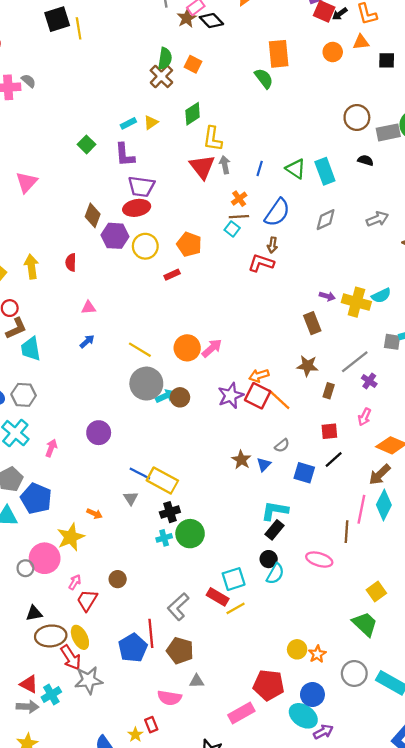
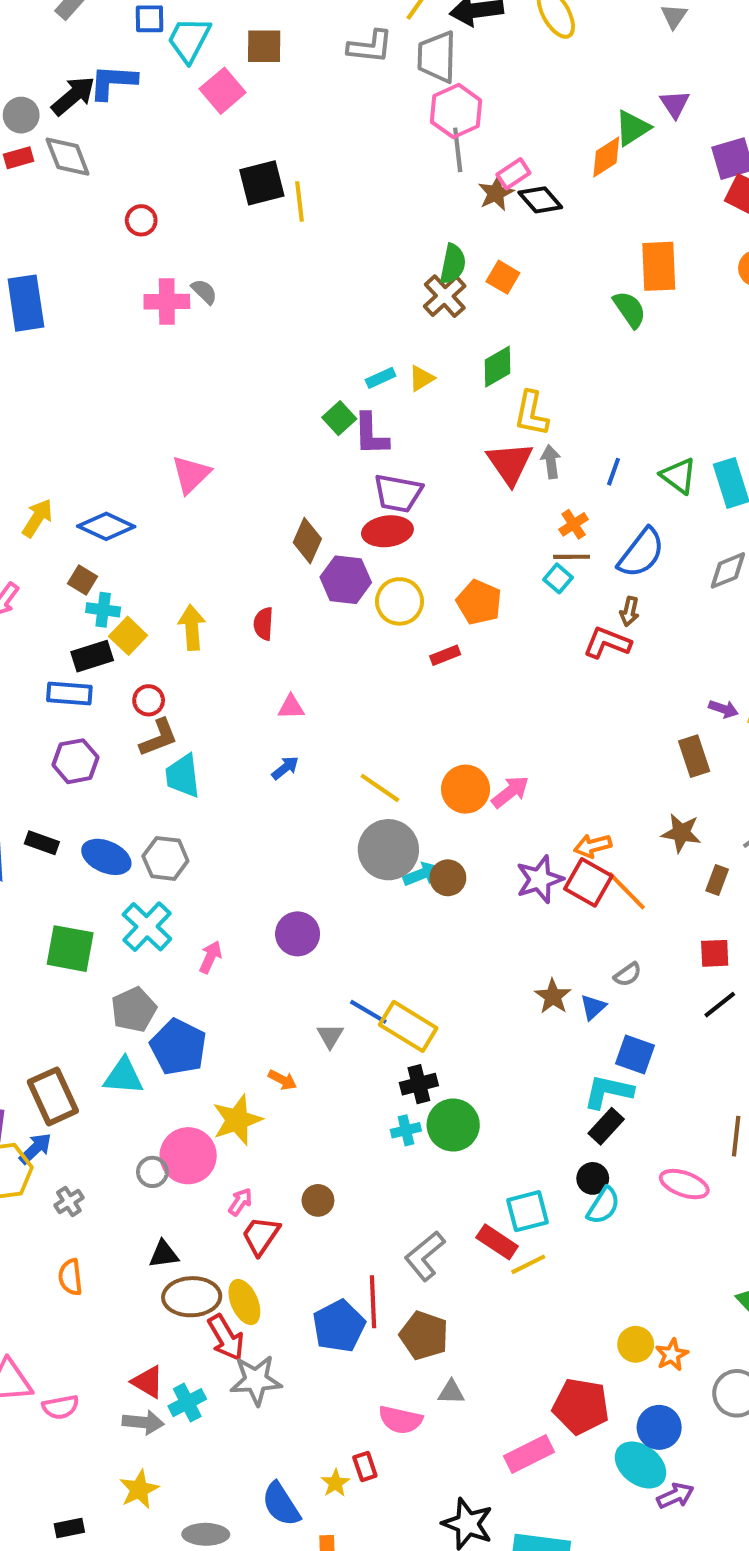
green square: (87, 144) -> (339, 418), moved
blue square: (304, 473) -> (635, 1055), moved
gray triangle: (131, 498) -> (330, 1036), moved

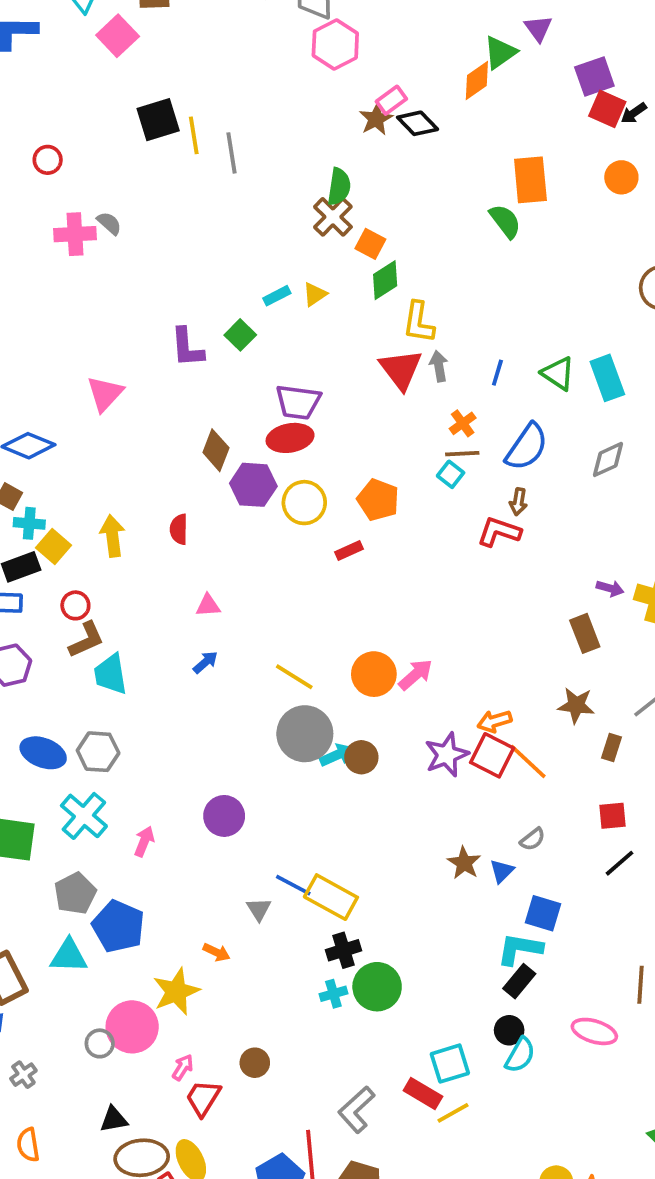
gray line: (458, 150) -> (231, 153), moved
orange square: (503, 277) -> (370, 244), moved
purple L-shape: (371, 434) -> (187, 347), moved

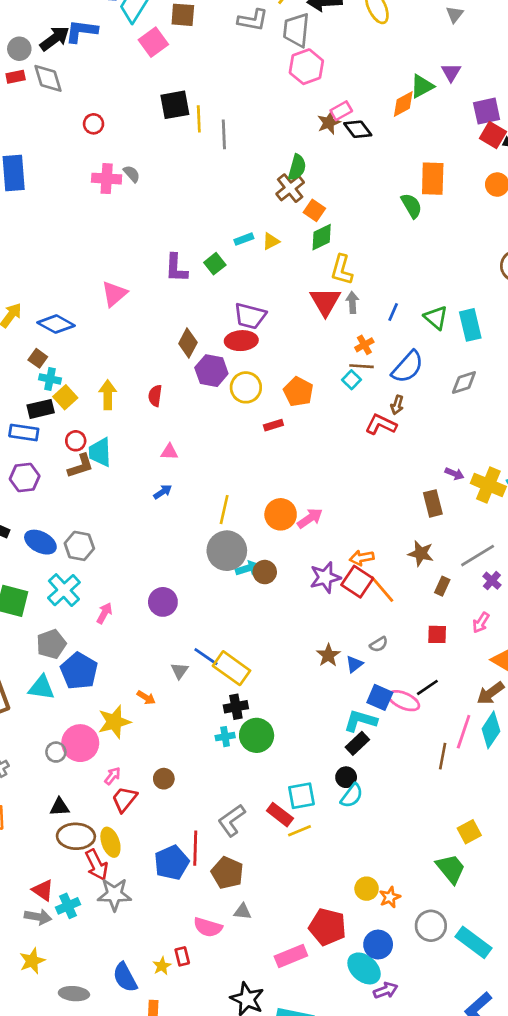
cyan trapezoid: (111, 674) -> (100, 452), moved
yellow line: (294, 677) -> (224, 510), turned 64
black line: (619, 863) -> (427, 687), moved
pink ellipse: (594, 1031) -> (404, 701), moved

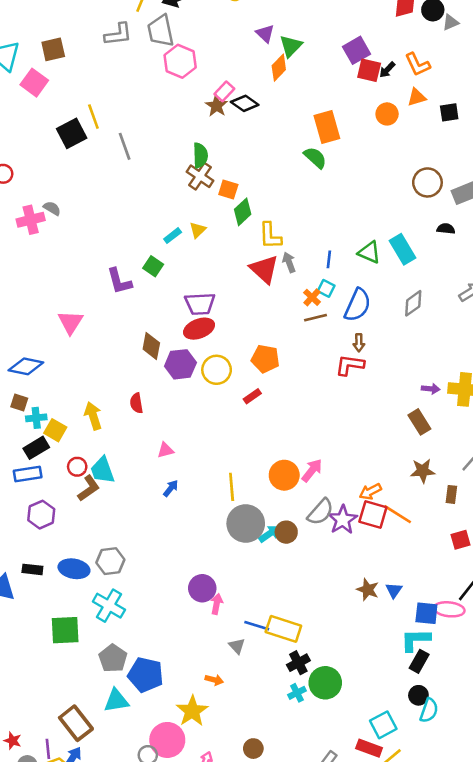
purple triangle: (451, 72) -> (265, 34), moved
yellow line: (199, 119) -> (93, 117), moved
cyan square: (352, 380) -> (326, 288), moved
pink arrow: (104, 613) -> (217, 604), moved
gray semicircle: (379, 644) -> (320, 512), moved, size x1.6

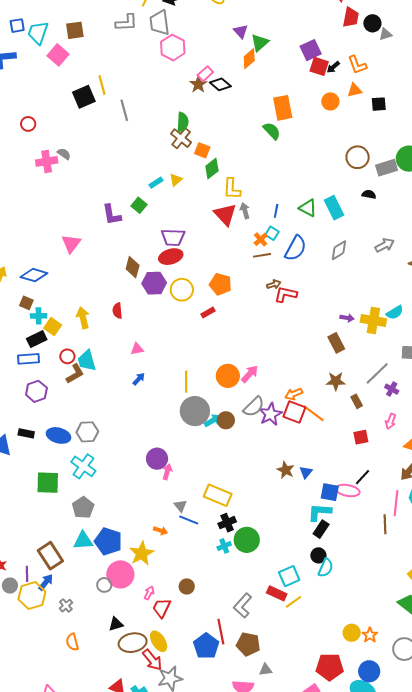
brown arrow: (359, 343) -> (274, 284), moved, turned -112
brown rectangle: (451, 494) -> (357, 401), turned -40
blue line: (257, 626) -> (189, 520), moved
blue pentagon: (146, 675) -> (108, 541), moved

